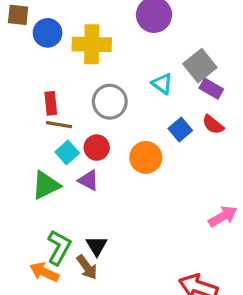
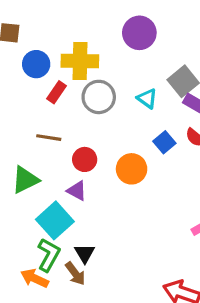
blue circle: (48, 33) -> (36, 64), moved
gray circle: (110, 102) -> (99, 97), moved
red rectangle: (51, 103) -> (56, 92), moved, turned 40
cyan square: (67, 152) -> (55, 220), moved, size x1.6
green triangle: (46, 185) -> (25, 180), moved

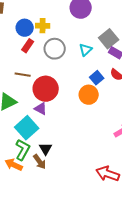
yellow cross: (80, 61) -> (43, 26), size x0.6
blue circle: (36, 64) -> (25, 28), moved
cyan triangle: (147, 98) -> (86, 50), turned 40
red circle: (85, 159) -> (46, 89), size x1.6
orange circle: (132, 169) -> (89, 95), moved

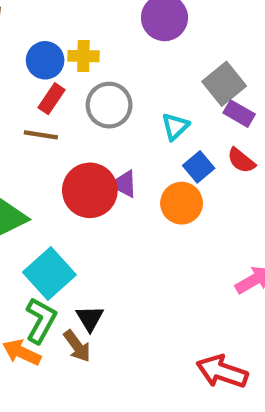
cyan triangle: (86, 50) -> (175, 126), moved
brown line: (23, 75) -> (41, 135), moved
purple triangle: (41, 109) -> (124, 184), moved

